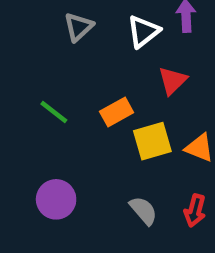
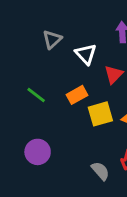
white triangle: (143, 31) -> (86, 54), moved, turned -35
gray semicircle: (143, 211) -> (100, 171), moved

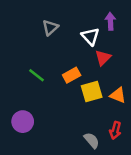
white triangle: (86, 54) -> (90, 36), moved
purple circle: (38, 152) -> (23, 122), moved

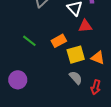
red triangle: (103, 58) -> (85, 26), turned 40
gray semicircle: (92, 140) -> (76, 78), moved

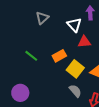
yellow square: (76, 55) -> (75, 69), turned -36

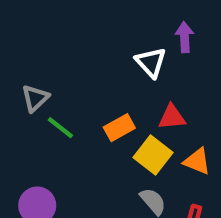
gray triangle: (42, 18) -> (35, 98), moved
red triangle: (84, 42) -> (172, 117), moved

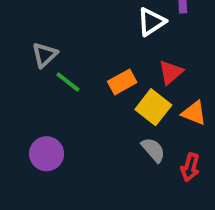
white triangle: (151, 62) -> (151, 22), turned 40
red triangle: (172, 117) -> (171, 72), turned -36

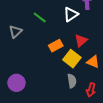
green line: (68, 82) -> (40, 17), moved
gray semicircle: (153, 150) -> (72, 81), turned 32

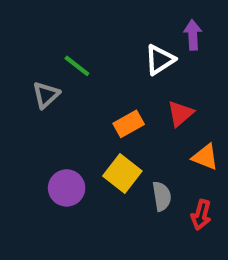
green line: (40, 17) -> (77, 66), moved
yellow square: (72, 59) -> (122, 174), moved
purple circle: (16, 83) -> (67, 188), moved

